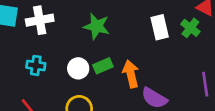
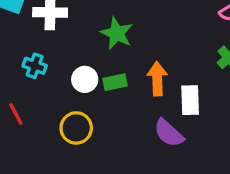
white rectangle: (160, 27) -> (190, 100), moved
orange arrow: (131, 74) -> (157, 79), moved

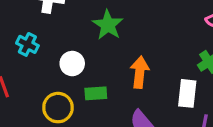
green rectangle: (115, 82) -> (96, 93), moved
white rectangle: (190, 100) -> (187, 93), moved

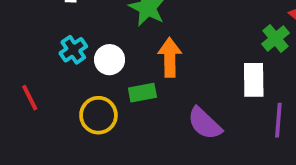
cyan cross: (27, 44) -> (73, 50), moved, turned 35
orange arrow: (140, 72) -> (170, 57), moved

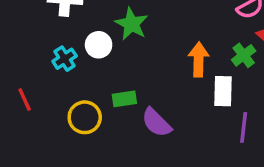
orange arrow: (170, 57) -> (199, 60), moved
white circle: (110, 60) -> (99, 45), moved
purple semicircle: (205, 123) -> (156, 123), moved

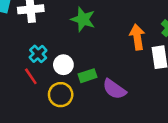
white circle: (99, 45) -> (63, 65), moved
red line: (25, 100) -> (31, 76), moved

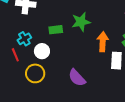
green star: (83, 19) -> (81, 22), moved, turned 30
green rectangle: (87, 76) -> (56, 30), moved

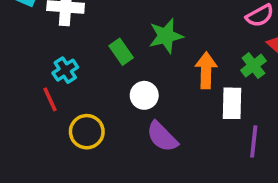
green rectangle: (56, 30) -> (121, 52), turned 64
white circle: (42, 51) -> (144, 95), moved

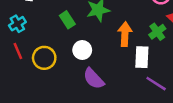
cyan cross: (65, 70) -> (17, 24), moved
yellow circle: (87, 132) -> (44, 58), moved
purple line: (254, 141) -> (156, 84), turned -65

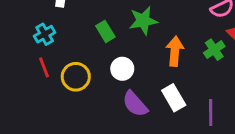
white rectangle: (142, 57) -> (174, 98), moved, turned -35
purple line: (156, 84) -> (211, 112), turned 55

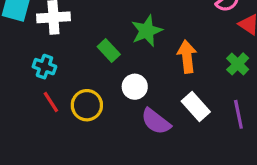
cyan cross: (45, 34) -> (44, 67), turned -30
green cross: (214, 50) -> (238, 64), moved

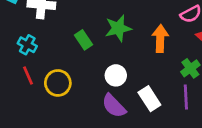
orange arrow: (187, 57) -> (160, 39), moved
white circle: (135, 87) -> (116, 75), moved
purple line: (238, 114) -> (186, 97), moved

